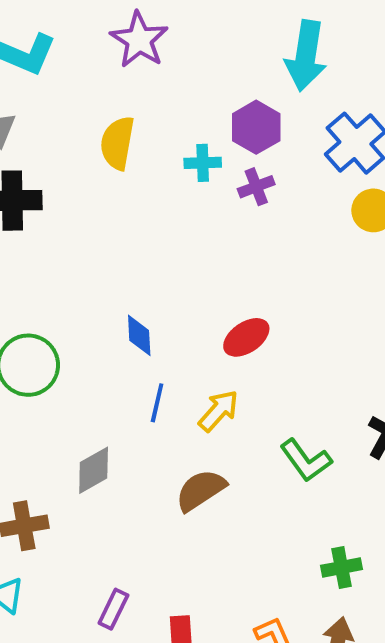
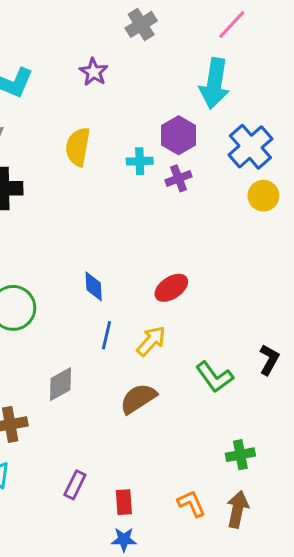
purple star: (139, 40) -> (94, 72), size x0.7

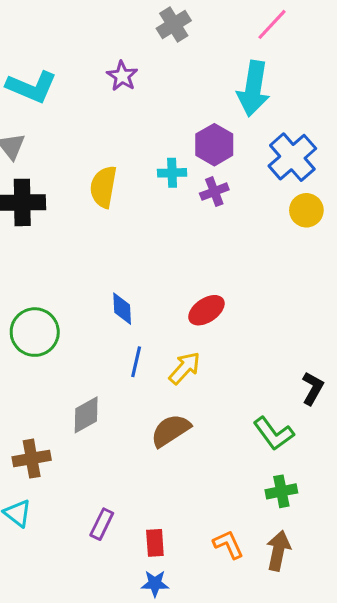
yellow semicircle: (78, 147) -> (103, 187), moved
green L-shape: (214, 377) -> (274, 434), moved

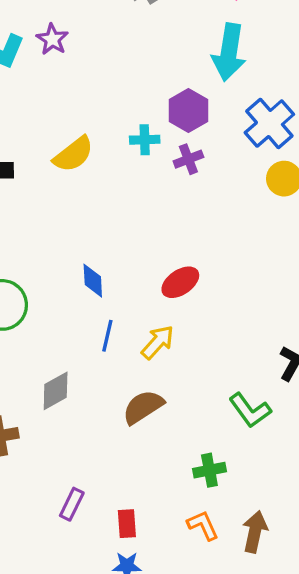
purple star: (122, 76) -> (52, 39), moved
yellow semicircle: (103, 187) -> (73, 154), turned -138
green cross: (281, 491) -> (209, 470), moved

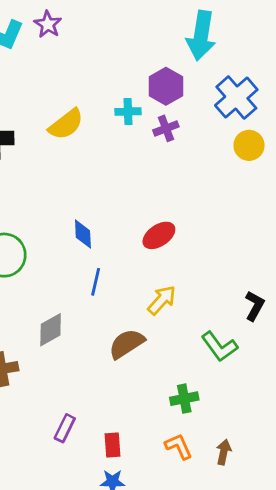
yellow arrow: (158, 342) -> (162, 300), moved
brown arrow: (255, 532) -> (224, 452), size x0.7

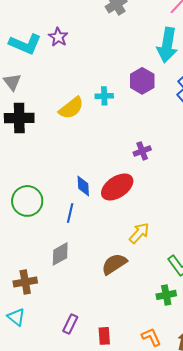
cyan cross: (128, 112) -> (104, 96), moved
purple cross: (166, 128) -> (142, 151), moved
red ellipse: (159, 235) -> (117, 187), moved, size x1.4
blue line: (96, 282) -> (70, 213), moved
green cross: (184, 399) -> (166, 295), moved

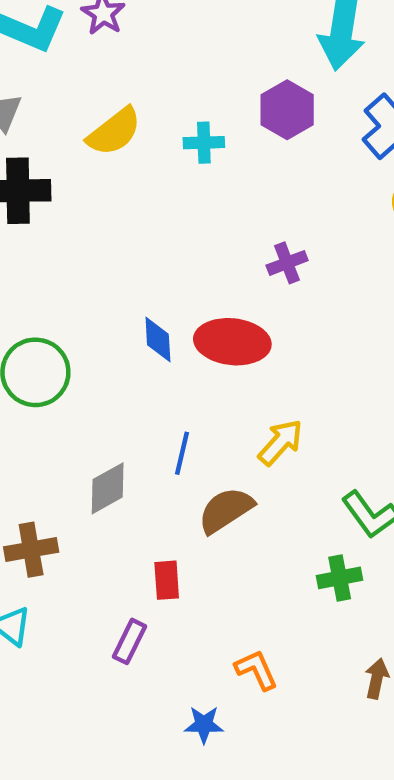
yellow semicircle: (71, 108) -> (114, 132), moved
red ellipse: (117, 187) -> (232, 342), turned 40
blue line: (70, 213) -> (182, 453), moved
red rectangle: (104, 336) -> (167, 580), moved
orange L-shape: (151, 337) -> (256, 670), moved

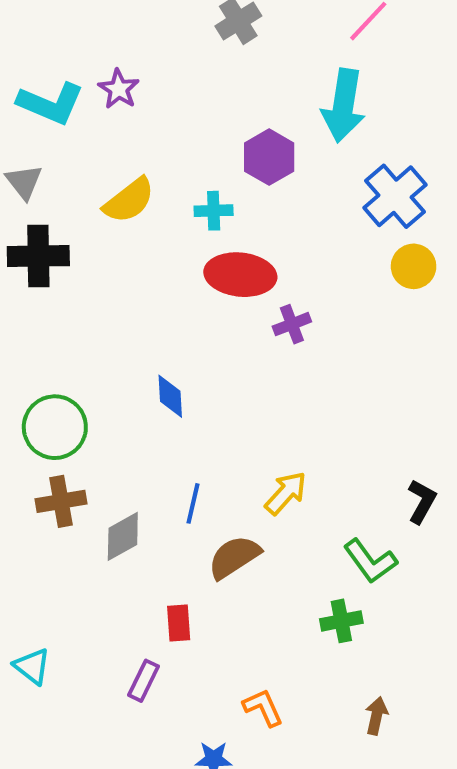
purple hexagon: (287, 110) -> (269, 157), moved
red ellipse: (232, 342) -> (240, 275), moved
brown cross: (31, 550) -> (61, 501), moved

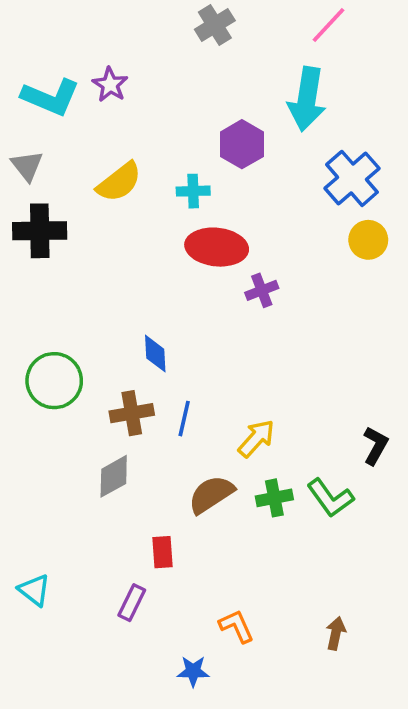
brown cross: (61, 501) -> (132, 413), moved
blue line: (193, 503) -> (184, 419), moved
green cross: (341, 621) -> (274, 498), moved

